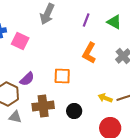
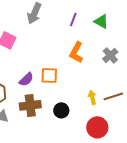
purple semicircle: (27, 79) -> (26, 79), moved
yellow arrow: (105, 98) -> (92, 97), turned 56

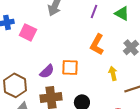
yellow arrow: (92, 97) -> (113, 73), moved

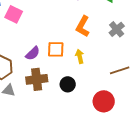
yellow arrow: (113, 73) -> (80, 56), moved

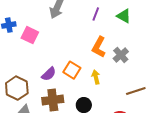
gray cross: (117, 29) -> (121, 55), moved
orange square: (56, 49) -> (72, 70), turned 30

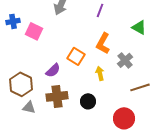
green triangle: (124, 16) -> (139, 27), moved
gray cross: (121, 55) -> (125, 60), moved
orange square: (72, 70) -> (76, 56), moved

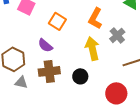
orange square: (76, 56) -> (57, 21), moved
purple semicircle: (53, 70) -> (45, 45), turned 84
yellow arrow: (100, 73) -> (92, 48), size x1.6

